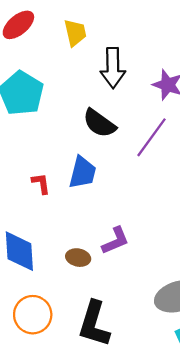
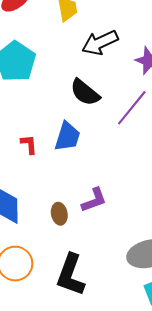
black arrow: (113, 68) -> (100, 43), turned 63
brown ellipse: (78, 258) -> (59, 214), turned 65

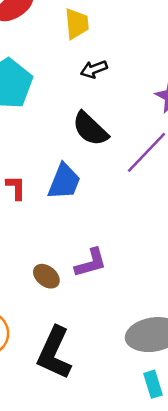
black arrow: (100, 43) -> (94, 69), moved, size x0.6
brown ellipse: (59, 214) -> (46, 276), turned -45

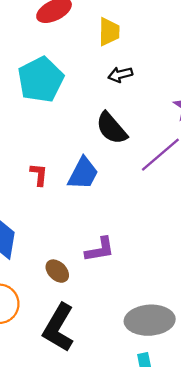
brown ellipse: (46, 276) -> (57, 271), moved

